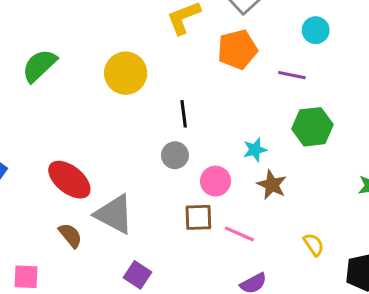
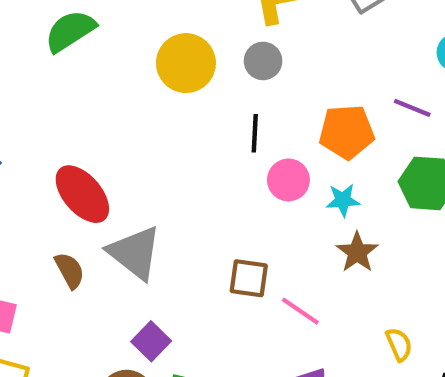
orange pentagon: (237, 49) -> (347, 132), moved
gray circle: (175, 155) -> (263, 61), moved
pink circle: (215, 181) -> (288, 180), moved

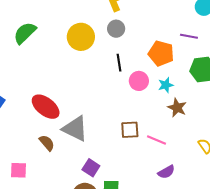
orange pentagon: (347, 132) -> (161, 53), turned 30

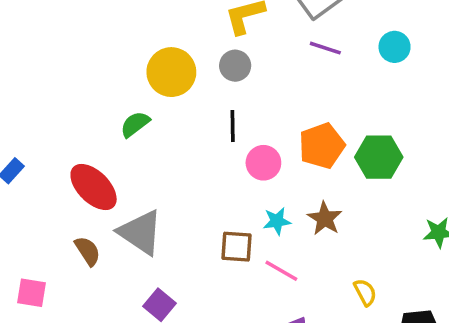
green semicircle: (25, 33) -> (135, 124), moved, size x0.7
purple line: (189, 36) -> (325, 48), moved
orange pentagon: (161, 53) -> (322, 146), moved, turned 30
cyan star: (166, 85) -> (277, 221), moved

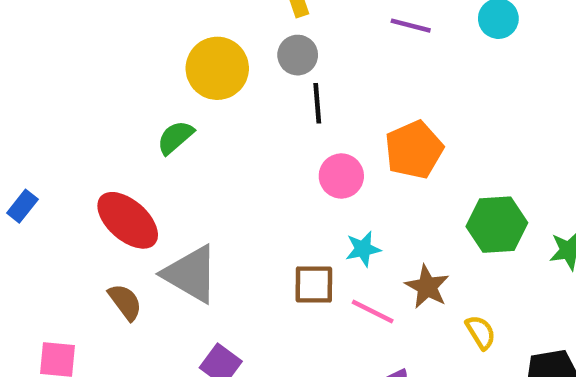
black line: (233, 126) -> (317, 103), moved
green hexagon: (379, 157) -> (497, 225), moved
brown star: (325, 218) -> (427, 287), moved

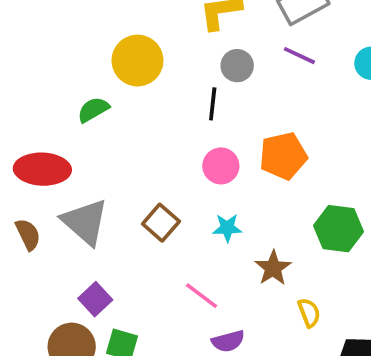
gray circle: (298, 55) -> (237, 66), moved
red ellipse: (128, 220) -> (42, 169), turned -50
brown square: (314, 285) -> (161, 223), moved, turned 30
pink line: (373, 312) -> (201, 296), moved

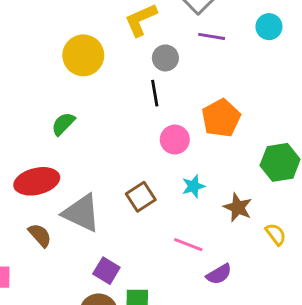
yellow circle: (137, 61) -> (83, 55), moved
brown square: (161, 223) -> (141, 197), turned 32

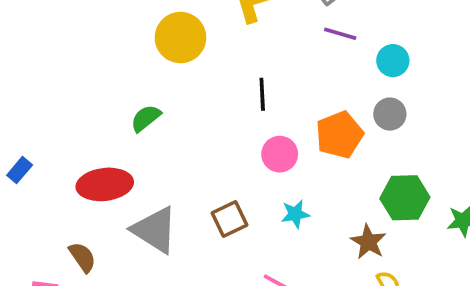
cyan circle: (269, 27) -> (393, 61), moved
gray circle: (165, 58) -> (390, 114), moved
brown star: (238, 207) -> (368, 242), moved
brown semicircle: (40, 235) -> (82, 257), moved

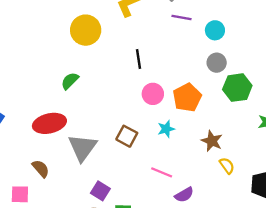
orange pentagon: (339, 135) -> (187, 98), moved
green hexagon: (405, 198) -> (237, 88), moved
brown square: (229, 219) -> (127, 136), turned -30
gray triangle: (155, 230) -> (82, 148), turned 40

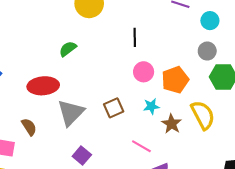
brown square: (127, 136) -> (114, 108), turned 30
brown star: (212, 141) -> (172, 124), moved
yellow semicircle: (227, 166) -> (203, 115), moved, size x1.8

